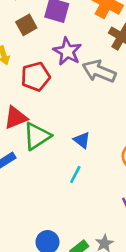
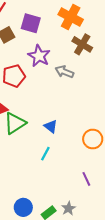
gray arrow: (99, 71) -> (64, 72), size x0.7

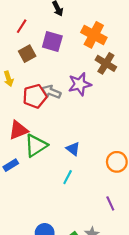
purple star: (39, 56) -> (80, 84), moved, turned 30
gray arrow: (64, 72) -> (51, 92), moved

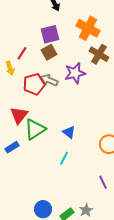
red line: (22, 26) -> (22, 53), moved
purple square: (52, 42) -> (50, 34), turned -30
brown square: (27, 54) -> (49, 52), moved
red triangle: (18, 130) -> (19, 115), turned -30

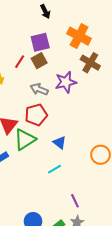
red line: (22, 53) -> (20, 62), moved
red pentagon: (34, 84) -> (36, 115), moved
cyan line: (64, 158) -> (54, 169), turned 32
purple line: (103, 182) -> (75, 201), moved

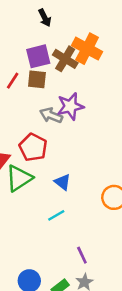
brown square: (39, 61) -> (37, 79), turned 35
brown cross: (90, 63) -> (65, 59), moved
gray arrow: (39, 89) -> (51, 115), moved
red pentagon: (36, 115) -> (33, 147), turned -30

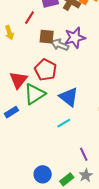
brown square: (37, 79) -> (47, 37), moved
blue triangle: (63, 182) -> (69, 97), size x1.5

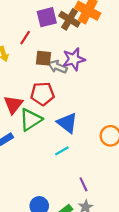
red pentagon: (46, 70) -> (42, 94), turned -30

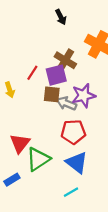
purple square: (47, 17) -> (56, 75), moved
brown cross: (69, 19) -> (65, 60), moved
red pentagon: (42, 94) -> (73, 132), moved

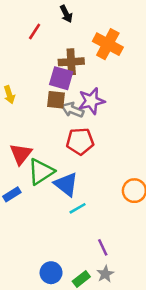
brown cross: (65, 60) -> (71, 62), turned -35
red line: (32, 73) -> (35, 32), moved
purple square: (56, 75) -> (61, 78), turned 30
blue triangle: (77, 163) -> (66, 184), moved

